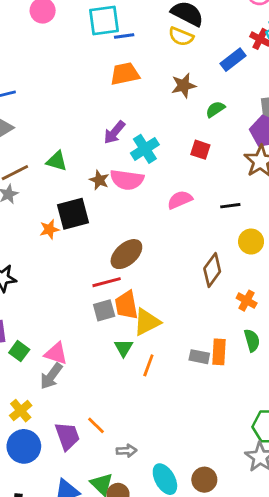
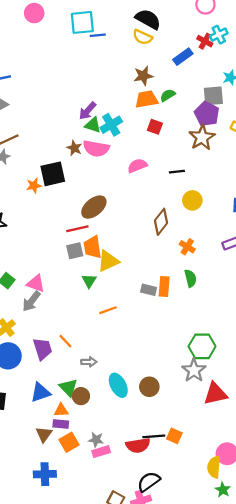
orange trapezoid: (125, 74) -> (147, 99), moved
green triangle: (57, 161) -> (93, 125), moved
orange line: (148, 365) -> (108, 310), moved, turned 48

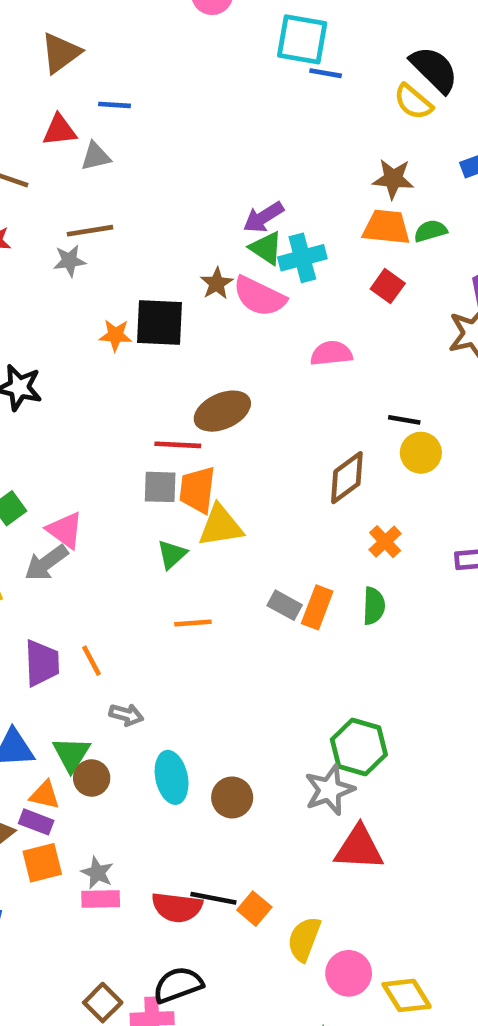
black line: (177, 172) -> (404, 420), moved
yellow semicircle: (214, 467) -> (304, 939), moved

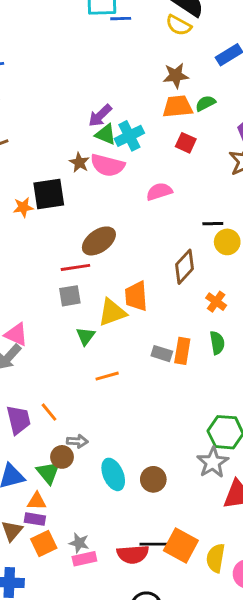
orange trapezoid: (197, 490) -> (136, 296), moved
brown circle: (92, 778) -> (62, 457), moved
orange square: (254, 909) -> (181, 545), size x1.6

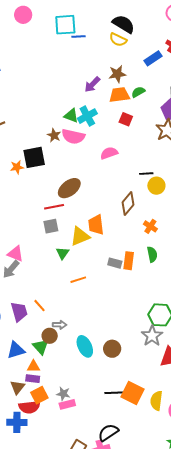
purple arrow: (100, 116) -> (92, 84), moved
red semicircle: (133, 554) -> (29, 407), moved

